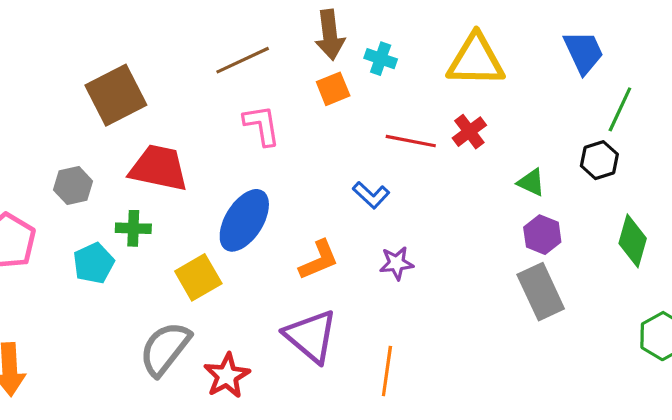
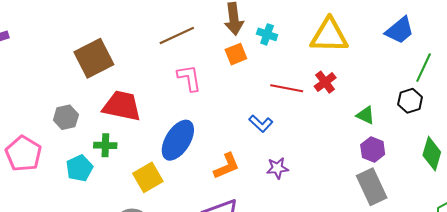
blue trapezoid: (584, 52) -> (400, 30), turned 76

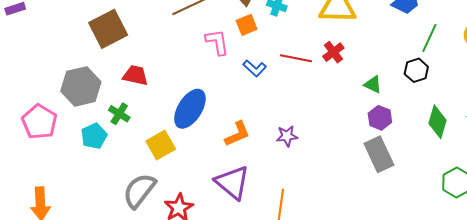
pink L-shape: (189, 78) -> (217, 42), moved
red trapezoid: (122, 106) -> (135, 75), size x0.7
gray hexagon: (66, 117) -> (81, 86), size x1.6
blue L-shape: (261, 124) -> (255, 68), moved
green cross: (105, 145) -> (119, 114), turned 30

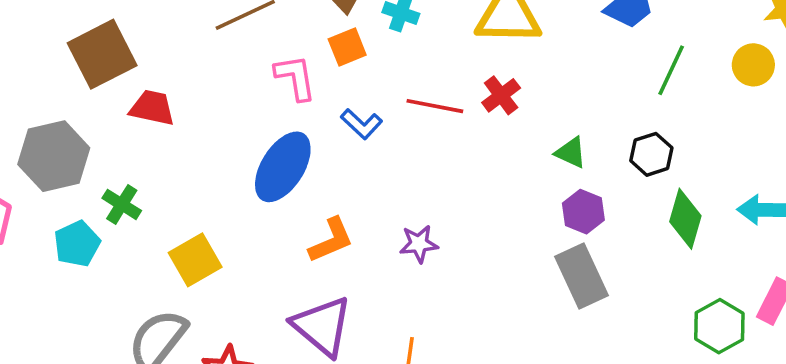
black hexagon: (416, 70) -> (651, 154), moved
red trapezoid: (135, 75) -> (152, 108), moved
blue ellipse: (190, 109) -> (283, 167), moved

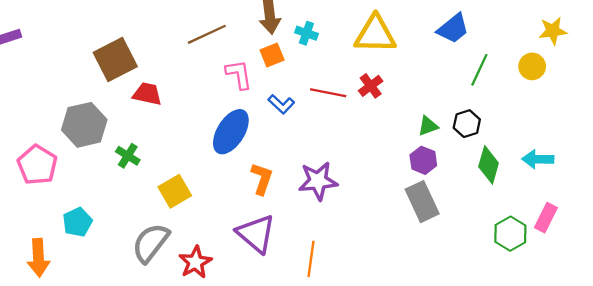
green triangle: (571, 153) -> (428, 126), moved, turned -45
orange L-shape: (331, 240) -> (262, 179), turned -48
cyan pentagon: (77, 244) -> (77, 222), moved
purple star: (419, 244) -> (318, 181), size x1.6

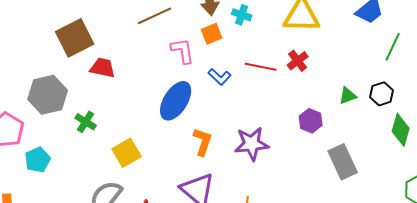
purple hexagon: (423, 160) -> (311, 121), moved
cyan pentagon: (77, 222) -> (38, 160), moved

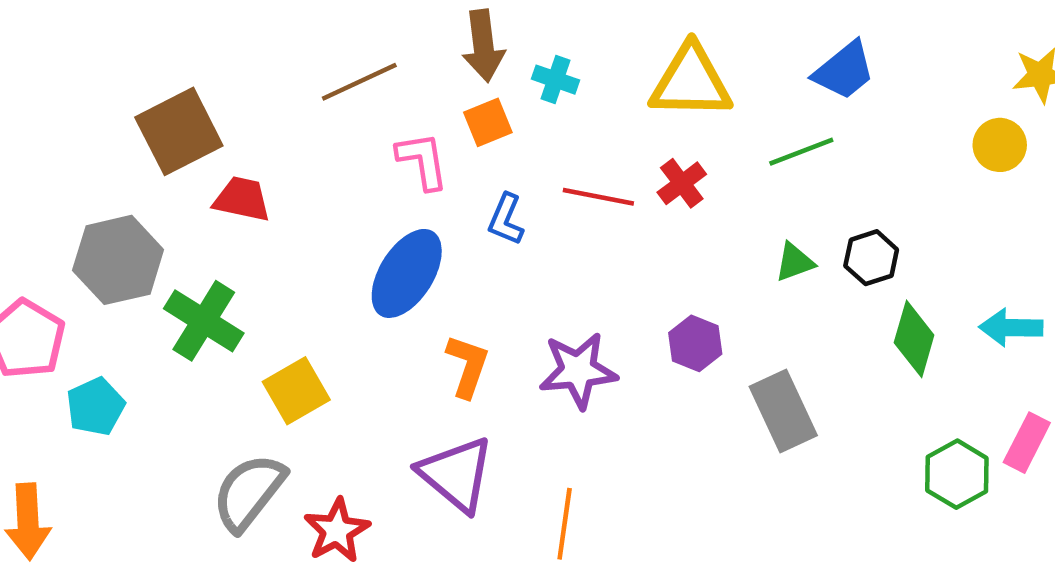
green line: (393, 47) -> (801, 152), moved, turned 44
blue L-shape: (220, 77) -> (506, 219), turned 70
purple hexagon: (311, 121) -> (695, 343), moved
green cross: (86, 122) -> (204, 321), size x1.6

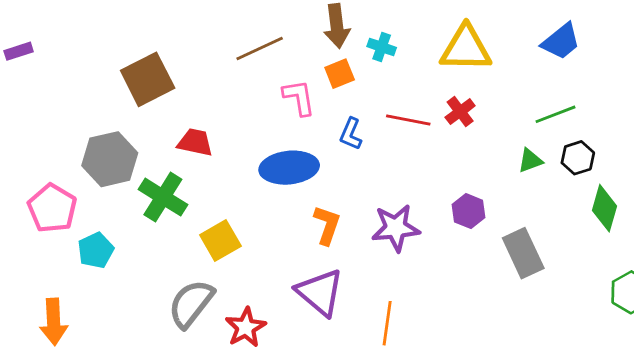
green line: (801, 152) -> (555, 114), moved
red trapezoid: (242, 199) -> (195, 142), moved
blue ellipse: (407, 273) -> (289, 168), turned 52

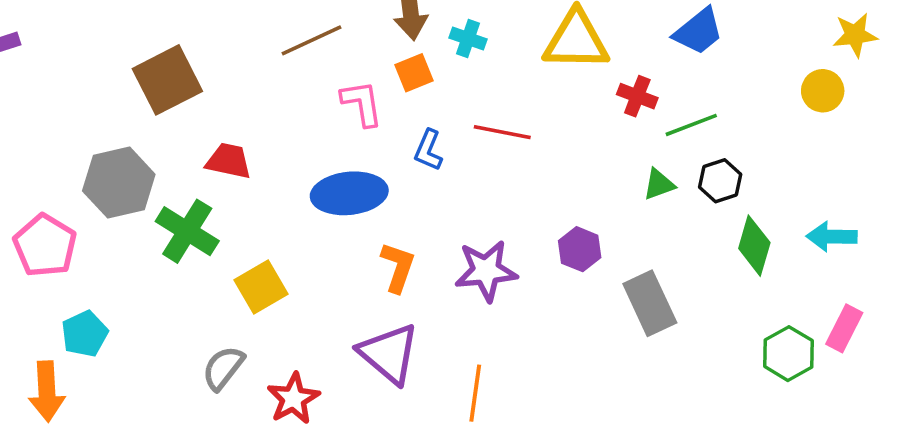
red cross: (460, 112) -> (637, 96), moved, turned -32
cyan pentagon: (96, 250) -> (85, 334), moved
gray semicircle: (191, 304) -> (223, 368), size x0.7

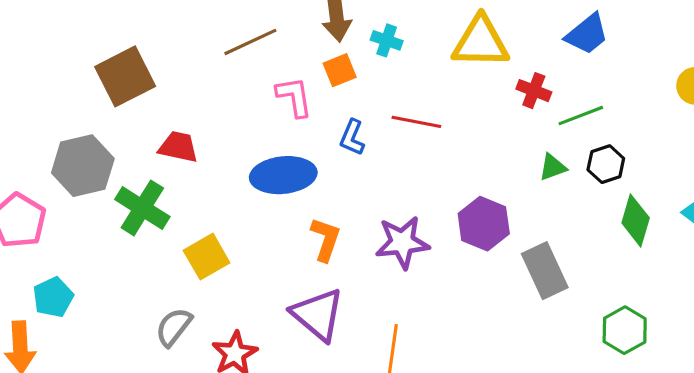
purple hexagon: (580, 249) -> (484, 224), size x1.4
green hexagon: (788, 354) -> (625, 330), moved

